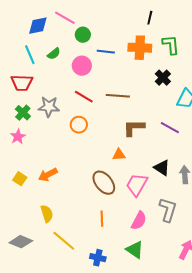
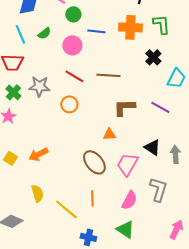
yellow line: (64, 241) -> (66, 209), moved

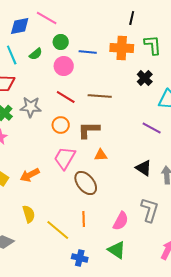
green circle: (73, 14) -> (61, 42), moved
brown L-shape: (124, 107) -> (89, 130), moved
pink trapezoid: (127, 164) -> (65, 158), moved

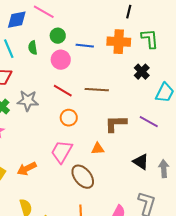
green semicircle: (36, 54) -> (33, 48), turned 120
orange circle: (61, 125) -> (69, 118), moved
brown L-shape: (89, 130) -> (116, 124), moved

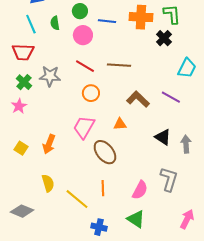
black cross: (142, 72) -> (164, 38), moved
brown L-shape: (116, 124) -> (138, 99), turned 45
orange arrow: (27, 169) -> (49, 144), turned -42

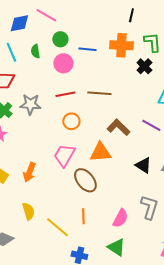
red line: (85, 66) -> (65, 94), turned -42
orange triangle: (120, 124) -> (100, 152), size x1.6

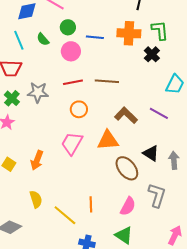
green semicircle: (35, 51) -> (43, 39), turned -32
brown ellipse: (85, 180) -> (127, 168), moved

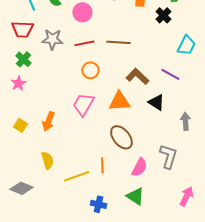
gray star: (38, 92) -> (52, 39), moved
black triangle: (151, 153) -> (156, 102), moved
brown ellipse: (127, 168) -> (121, 137), moved
yellow line: (65, 215) -> (76, 176), turned -60

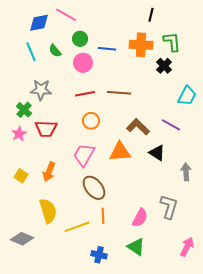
red trapezoid: (22, 29) -> (46, 129), moved
gray star: (52, 39) -> (41, 90), moved
brown ellipse: (121, 137) -> (94, 188), moved
yellow semicircle: (47, 160) -> (48, 211), size x1.4

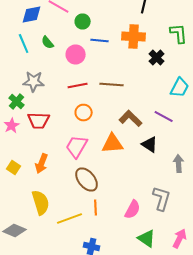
green circle: (80, 39) -> (83, 22), moved
green L-shape: (172, 42) -> (179, 34), moved
green triangle: (136, 247) -> (147, 238), moved

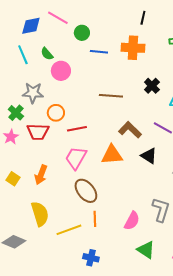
pink circle: (76, 54) -> (61, 71), moved
black cross: (157, 58) -> (152, 86), moved
red line: (78, 86) -> (77, 129), moved
orange circle: (84, 112) -> (56, 113), moved

